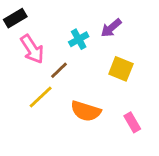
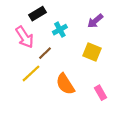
black rectangle: (15, 18) -> (37, 14), moved
purple arrow: (111, 28) -> (95, 21), moved
orange semicircle: (86, 111) -> (65, 84), turned 40

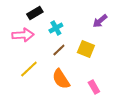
purple arrow: (95, 21) -> (100, 21), moved
pink arrow: (25, 37) -> (23, 35), turned -60
brown line: (45, 53) -> (59, 50), moved

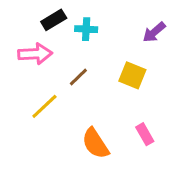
cyan cross: (56, 28) -> (86, 29), moved, turned 32
brown line: (59, 50) -> (78, 77), moved
orange semicircle: (61, 79) -> (95, 143), moved

